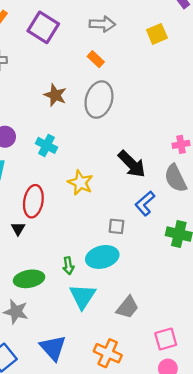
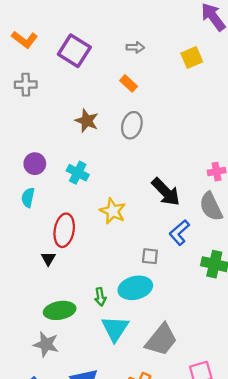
gray arrow: (102, 24) -> (135, 47), size x0.7
gray ellipse: (99, 100) -> (132, 125), size x0.7
gray trapezoid: (127, 307) -> (161, 340), size x1.4

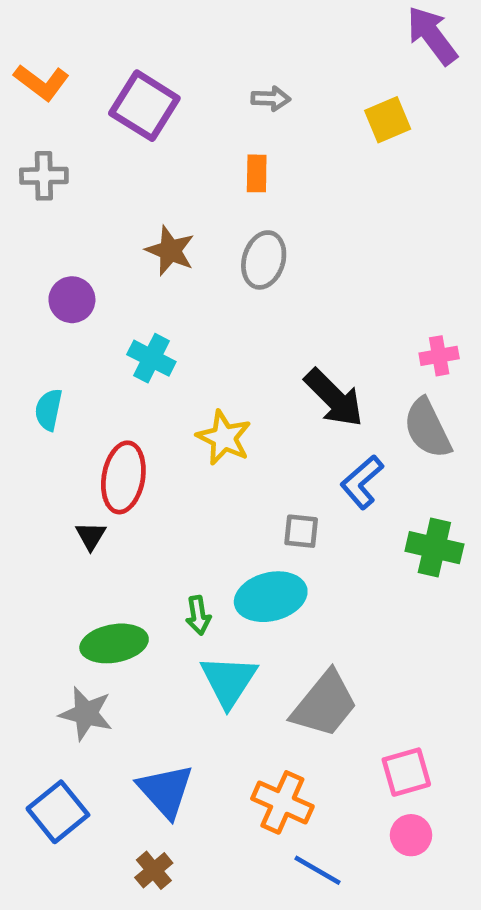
orange rectangle: (129, 83) -> (257, 173), turned 48
purple circle: (35, 164) -> (72, 300), moved

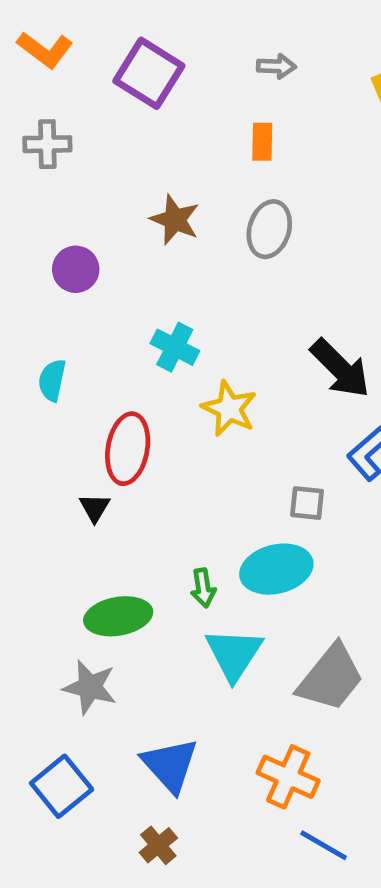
cyan cross: (151, 358) -> (175, 347), moved

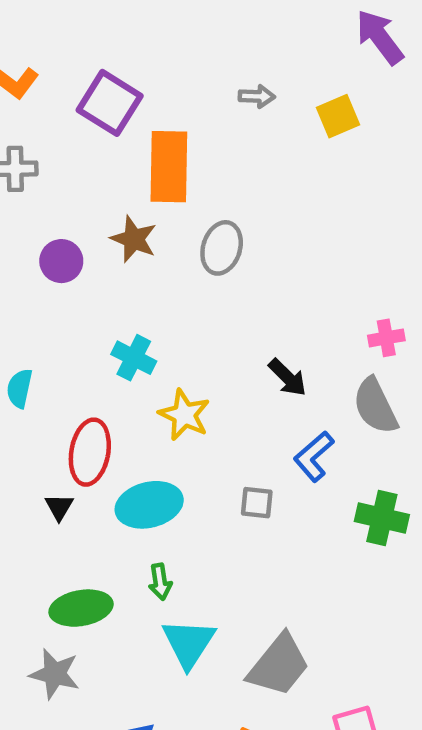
gray arrow: (276, 66) -> (257, 96), moved
orange rectangle: (262, 142) -> (169, 167), moved, size x2.0
purple circle: (76, 269) -> (61, 261), moved
black arrow: (340, 368) -> (287, 377), size x0.7
cyan ellipse: (276, 569) -> (149, 505), moved

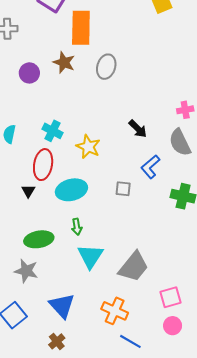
cyan cross: (134, 358) -> (53, 131), moved

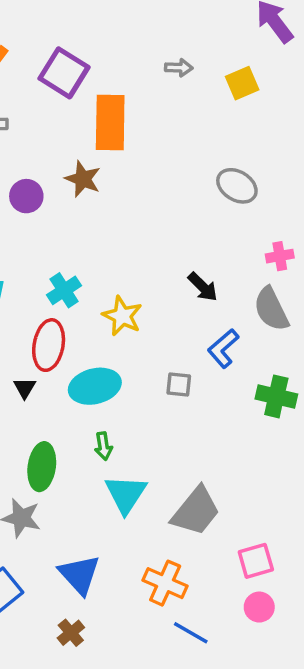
gray ellipse: (106, 67) -> (237, 186), moved, turned -75
cyan cross: (53, 131) -> (64, 290), turned 30
green ellipse: (39, 239) -> (42, 467), turned -72

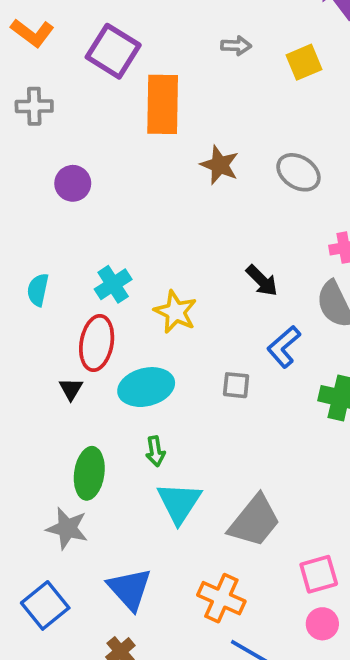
brown star: (83, 179) -> (220, 165), moved

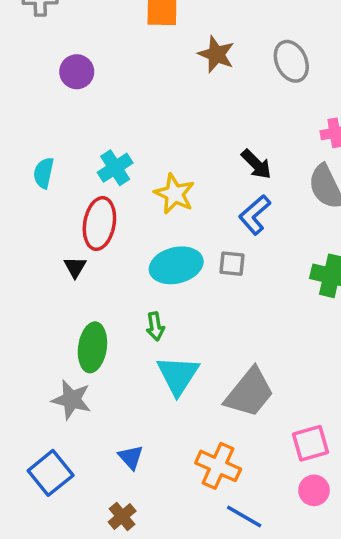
gray ellipse: (298, 172) -> (291, 61), turned 33
blue L-shape: (284, 347) -> (255, 215), moved
cyan ellipse: (146, 387) -> (176, 265), moved
blue triangle: (130, 589) -> (131, 457), size x0.6

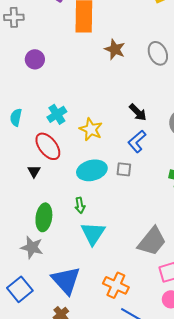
red ellipse: (99, 223) -> (48, 146), turned -48
gray trapezoid: (249, 393) -> (152, 241), moved
blue triangle: (131, 457) -> (66, 280), size x2.0

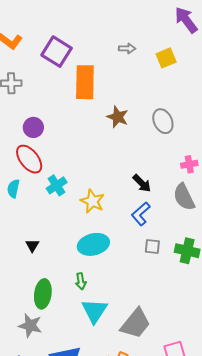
red ellipse: (48, 146) -> (29, 159), moved
gray square: (124, 169) -> (152, 246), moved
gray trapezoid: (152, 241) -> (136, 323), moved

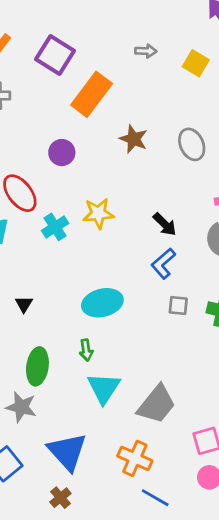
yellow square: (166, 58) -> (196, 63), turned -36
orange rectangle: (85, 82) -> (92, 94), turned 36
purple circle: (33, 127) -> (62, 153), moved
yellow star: (92, 201) -> (98, 213), moved, turned -30

